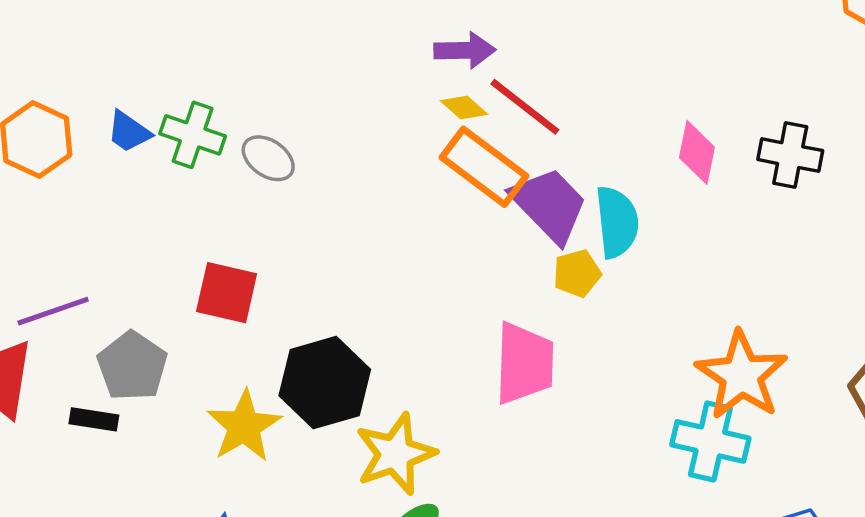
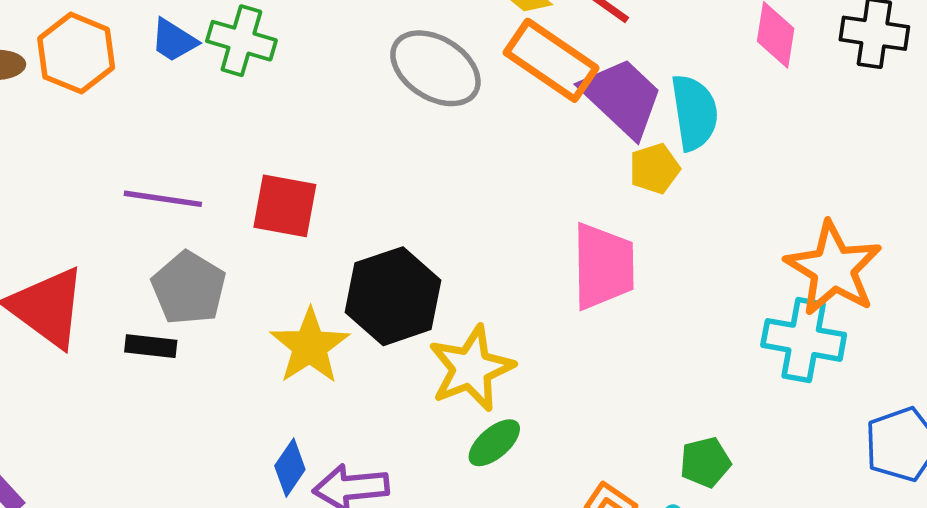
gray ellipse: (268, 158) -> (435, 68), moved, size x1.6
purple line: (53, 311) -> (163, 199), moved, turned 30

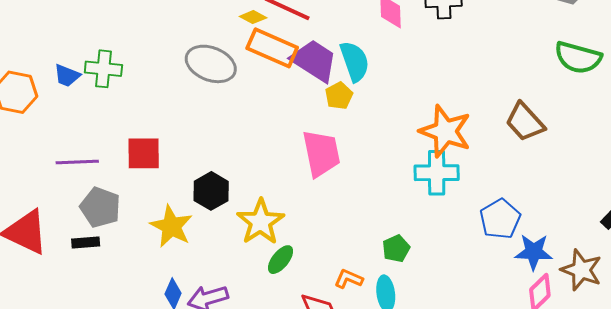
black hexagon: (393, 296) -> (211, 191), size x0.7

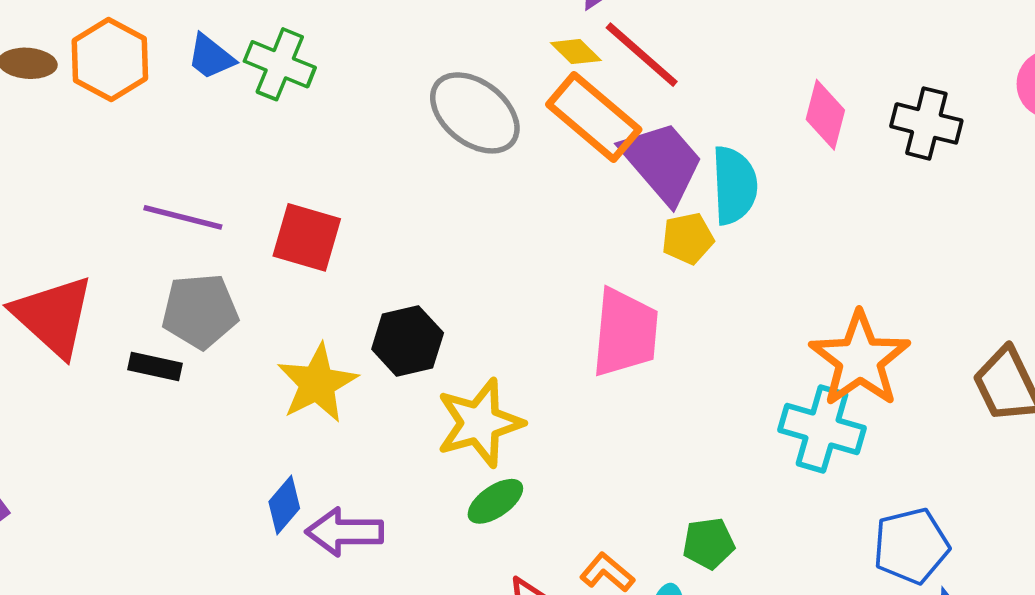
gray pentagon: (100, 207) -> (200, 311), turned 30

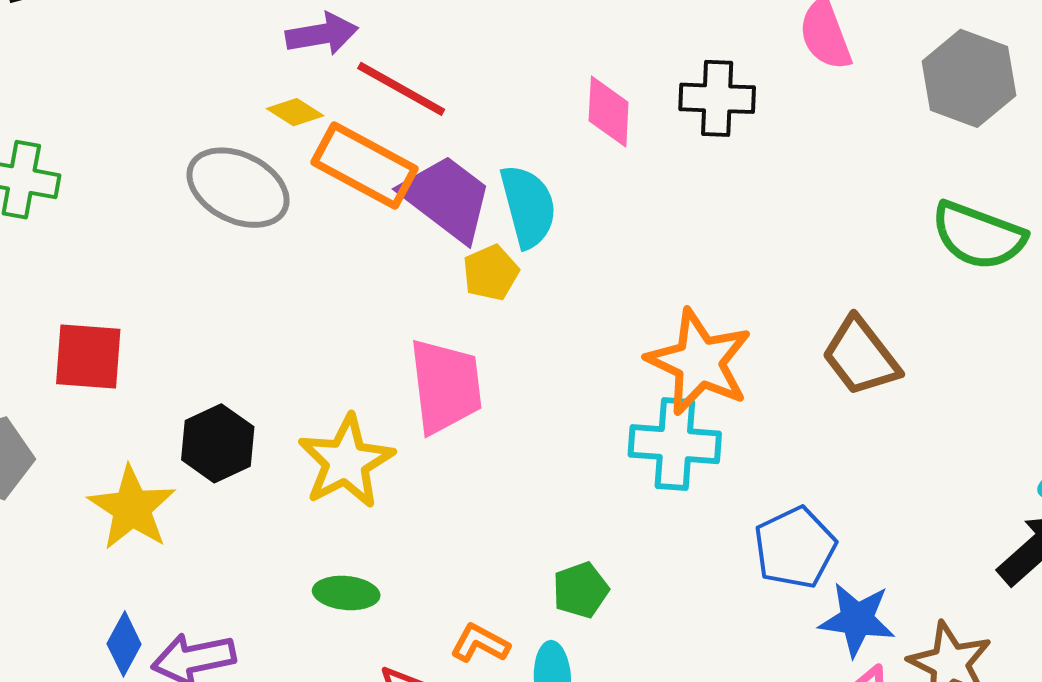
yellow diamond: (576, 52) -> (295, 112), moved
yellow star: (480, 423) -> (346, 462), moved
green ellipse: (495, 501) -> (346, 593), turned 52

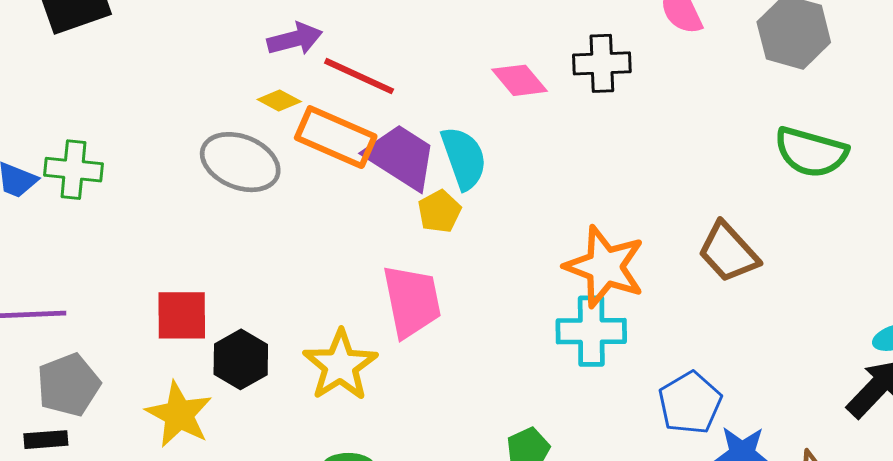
pink diamond: (609, 111) -> (520, 80), turned -38
red square: (88, 356) -> (182, 315), moved

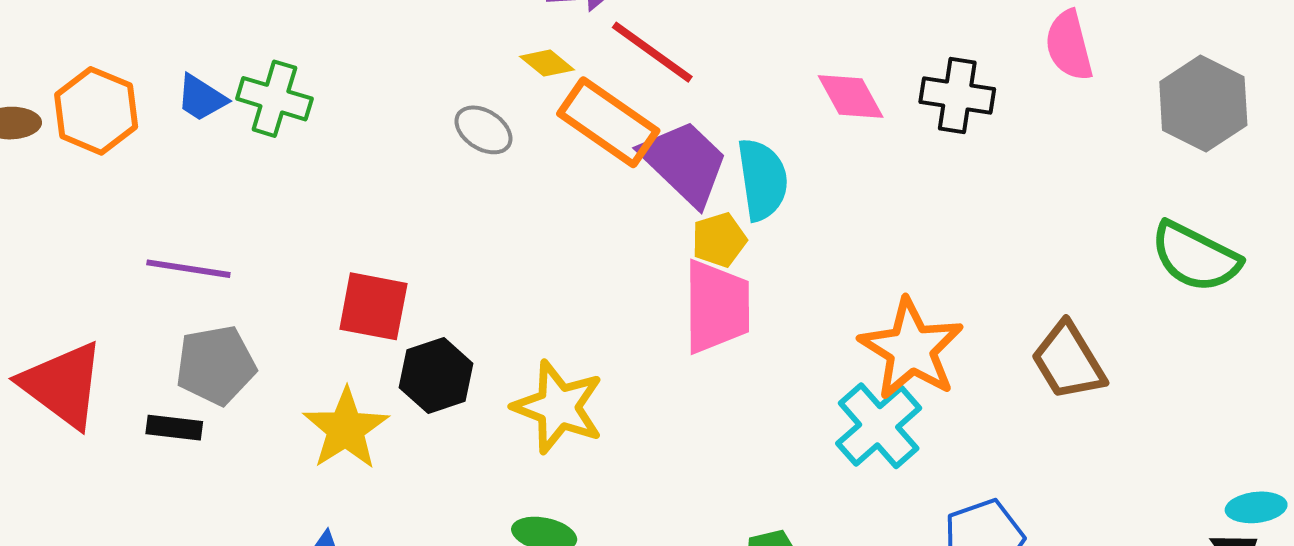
gray ellipse: (240, 162) -> (483, 130), size x0.6
pink trapezoid: (412, 301) -> (717, 307), moved
cyan cross: (591, 331) -> (879, 426), turned 38
yellow star: (340, 365) -> (558, 407), turned -30

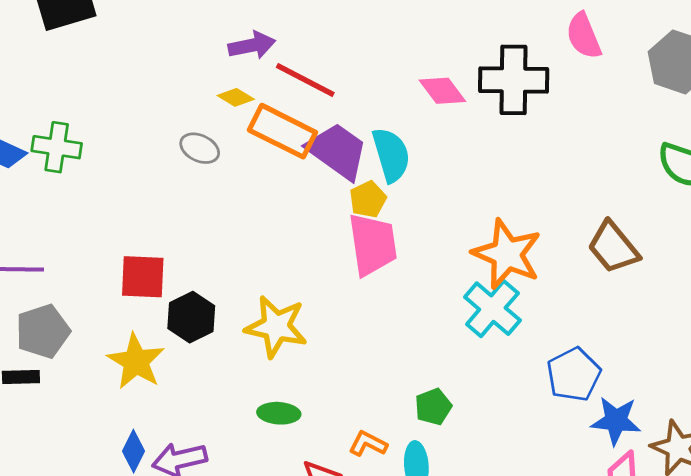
black cross: (957, 95) -> (514, 80), size x1.4

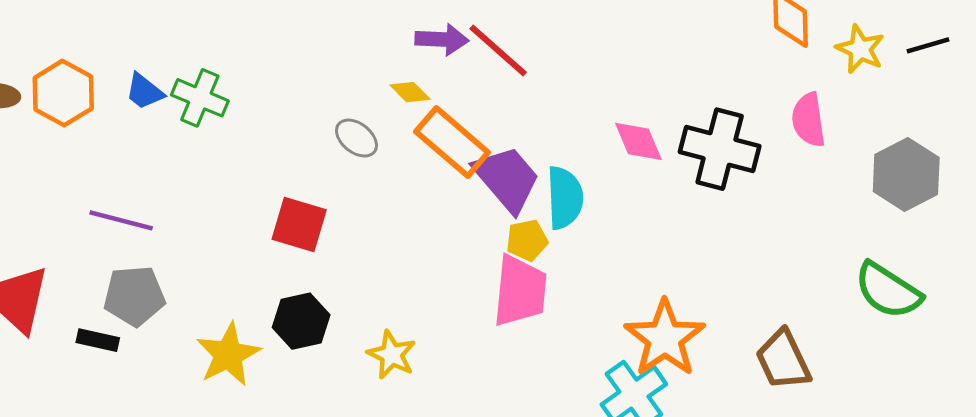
red line: (305, 80) -> (498, 50), moved
red square: (143, 277) -> (299, 225), moved
yellow star: (276, 327) -> (392, 355), size x0.7

